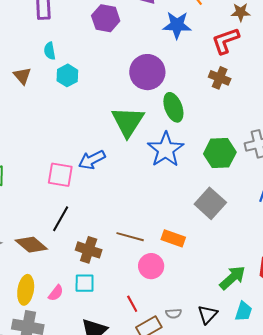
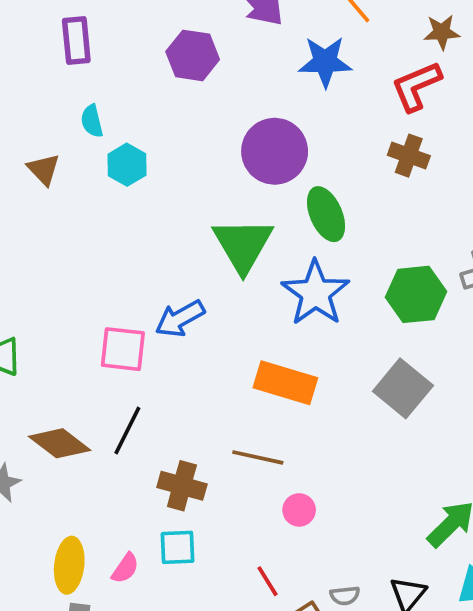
orange rectangle: (173, 238) -> (285, 383), moved, size x1.4
brown diamond: (31, 245) -> (60, 443), moved
pink circle: (151, 266) -> (299, 510), size x0.7

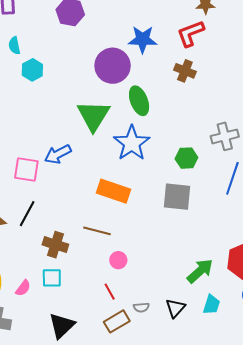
blue star: (325, 62) -> (143, 39), moved
green hexagon: (416, 294) -> (186, 158), moved, size x0.7
gray square: (403, 388) -> (177, 197), turned -36
red line: (268, 581) -> (110, 292), moved

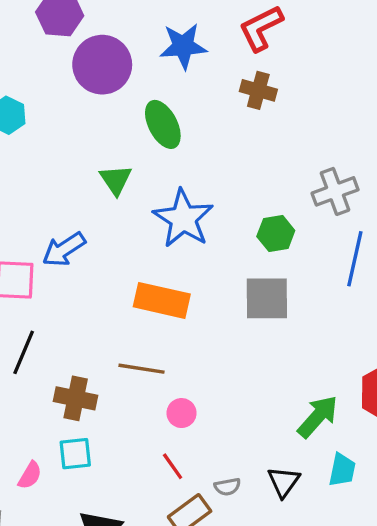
purple circle: (113, 66) -> (102, 65), moved
green ellipse: (139, 101) -> (163, 124), moved
green triangle: (93, 116) -> (116, 180), size x0.6

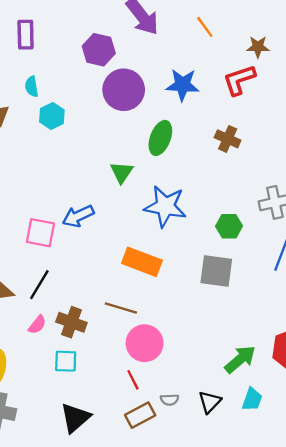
brown cross: (258, 90) -> (228, 139), moved
green ellipse: (163, 124) -> (160, 138), turned 40
blue star: (183, 219) -> (165, 206), turned -30
pink circle: (182, 413) -> (145, 343), size x1.8
pink semicircle: (30, 475) -> (37, 325), moved

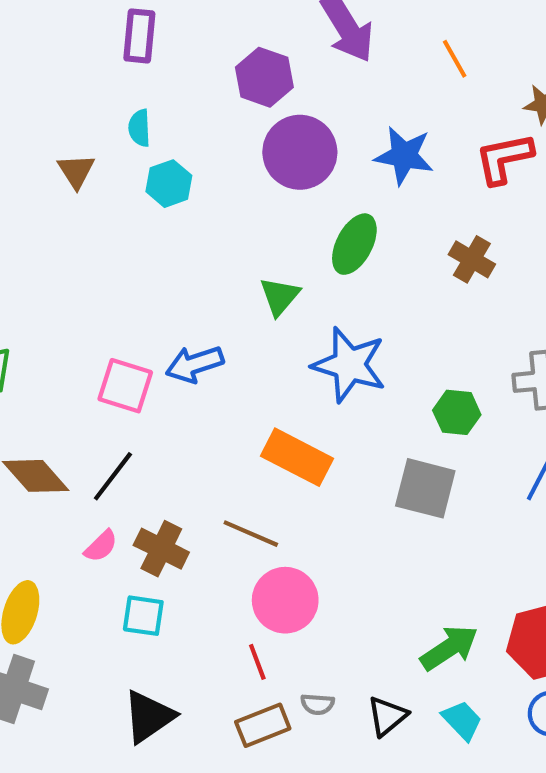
cyan trapezoid: (252, 399) -> (462, 720), turned -70

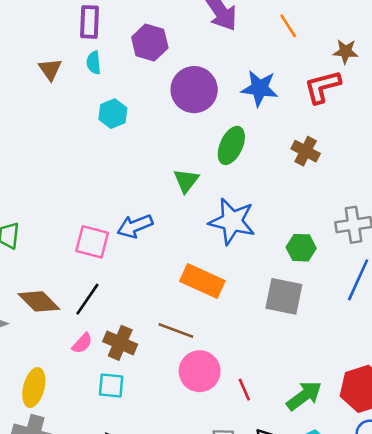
purple hexagon: (264, 77) -> (150, 42), moved
cyan semicircle: (139, 128) -> (94, 63), moved
brown triangle: (76, 171) -> (50, 69), moved
red line: (257, 662) -> (244, 390), moved

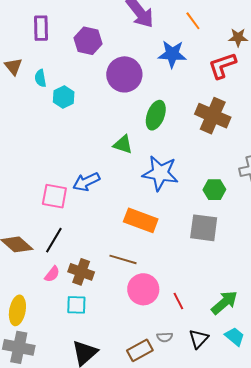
cyan semicircle: (94, 63) -> (40, 78), moved
blue star: (260, 88) -> (172, 54), moved
brown cross: (306, 151) -> (213, 116), size x1.6
green triangle: (186, 181) -> (123, 144), turned -45

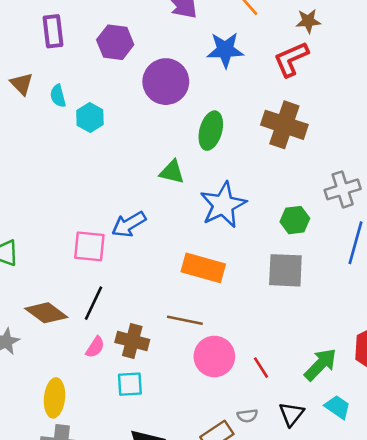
blue star: (160, 173) -> (223, 205), turned -30

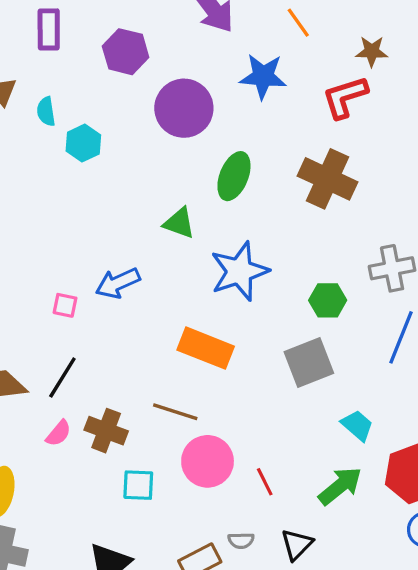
pink square: (89, 246) -> (65, 305), size x0.6
gray square: (285, 270) -> (309, 362), turned -30
cyan square: (130, 384) -> (138, 485), moved
cyan trapezoid: (338, 407) -> (357, 425), moved

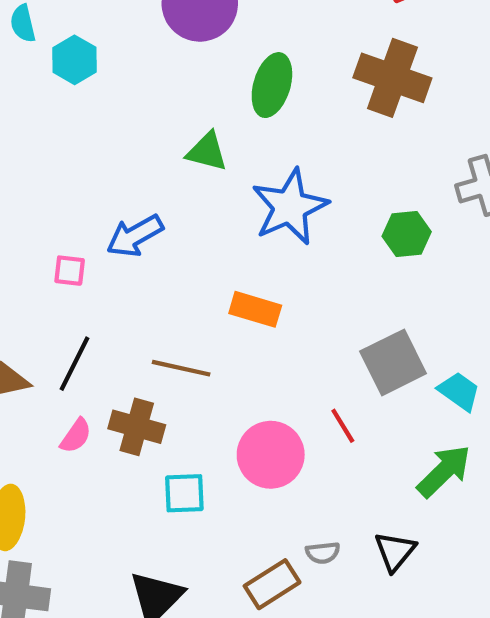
orange rectangle: (206, 348) -> (255, 309), size x0.7
gray square: (309, 362) -> (393, 362), moved
brown line: (175, 412) -> (181, 368), moved
red line: (265, 482) -> (343, 426), moved

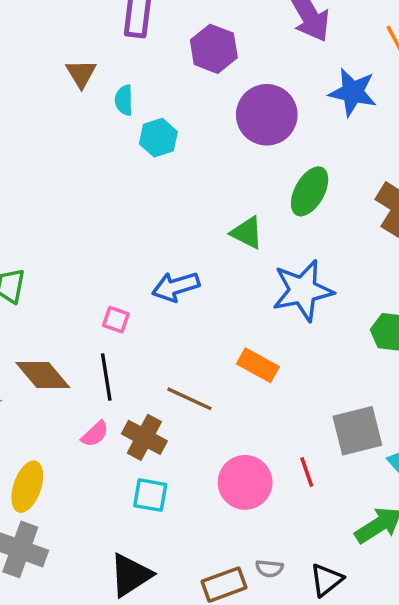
pink square: (70, 271) -> (116, 320), moved
black line: (75, 364) -> (106, 377), turned -48
cyan square: (184, 493) -> (150, 495), moved

